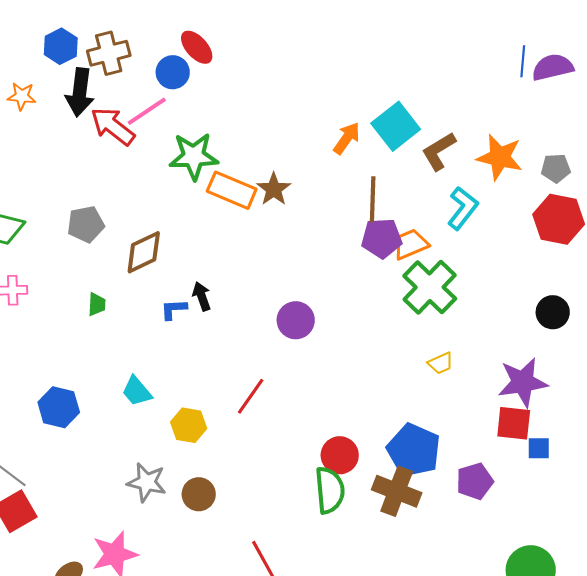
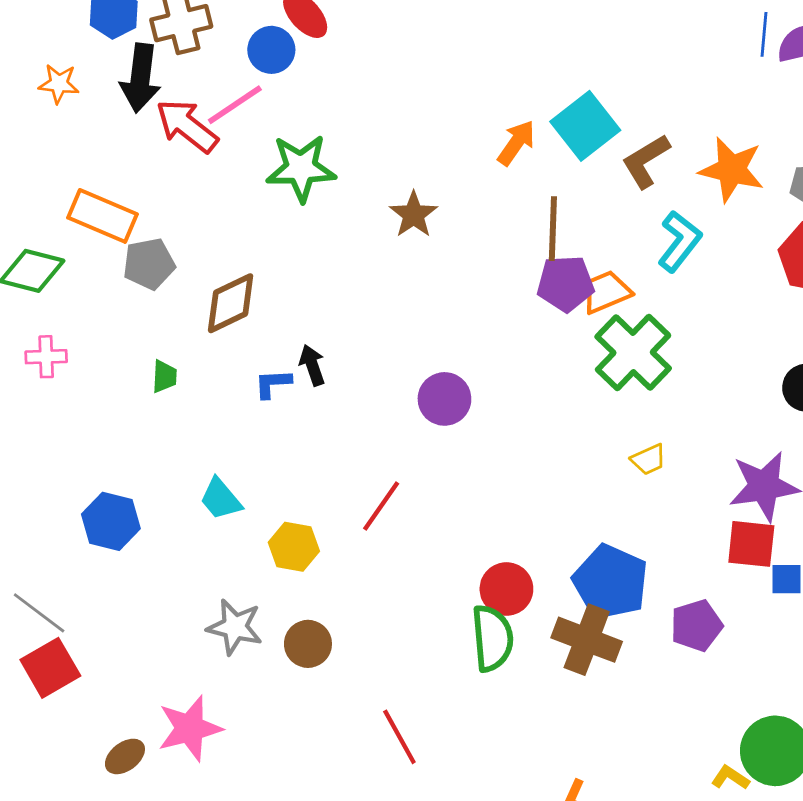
orange rectangle: (232, 190) -> (102, 216), moved

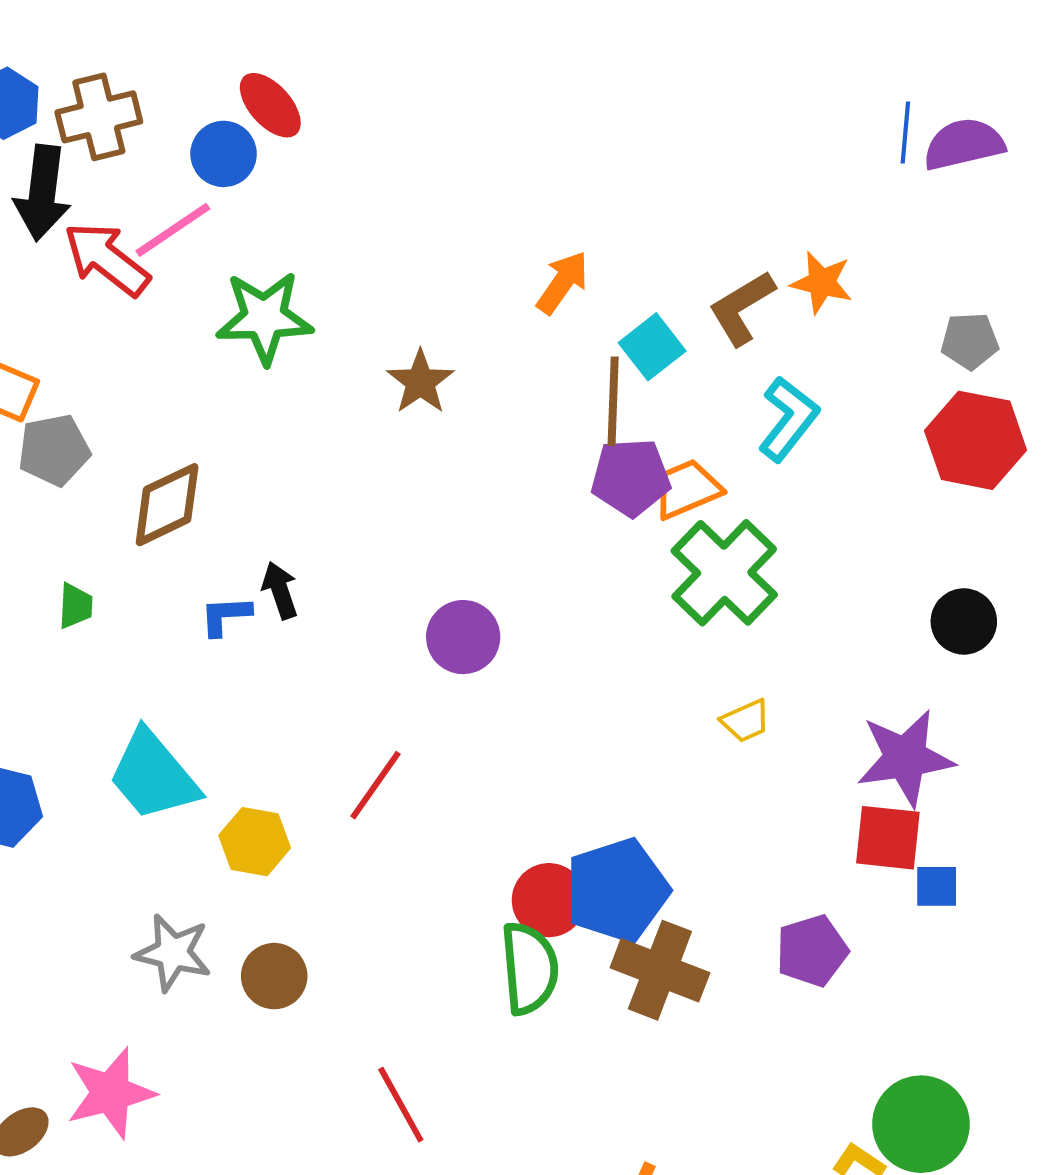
cyan square: (585, 126) -> (652, 347), moved, size x0.7
orange star: (732, 170) -> (822, 282), moved, size x0.7
cyan trapezoid: (221, 499) -> (153, 775), size x1.6
blue pentagon: (611, 582) -> (617, 890), moved, turned 30

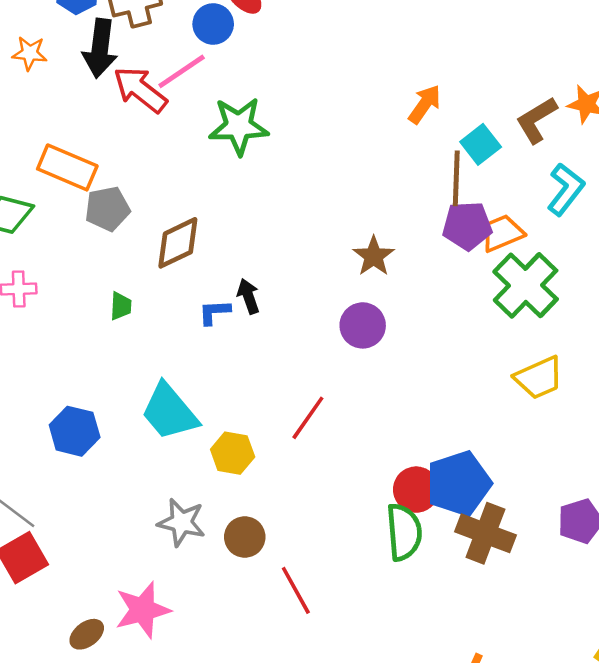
brown star: (420, 382) -> (374, 256), moved
yellow trapezoid: (746, 721) -> (539, 378), size x1.6
red line: (401, 1105) -> (296, 590), moved

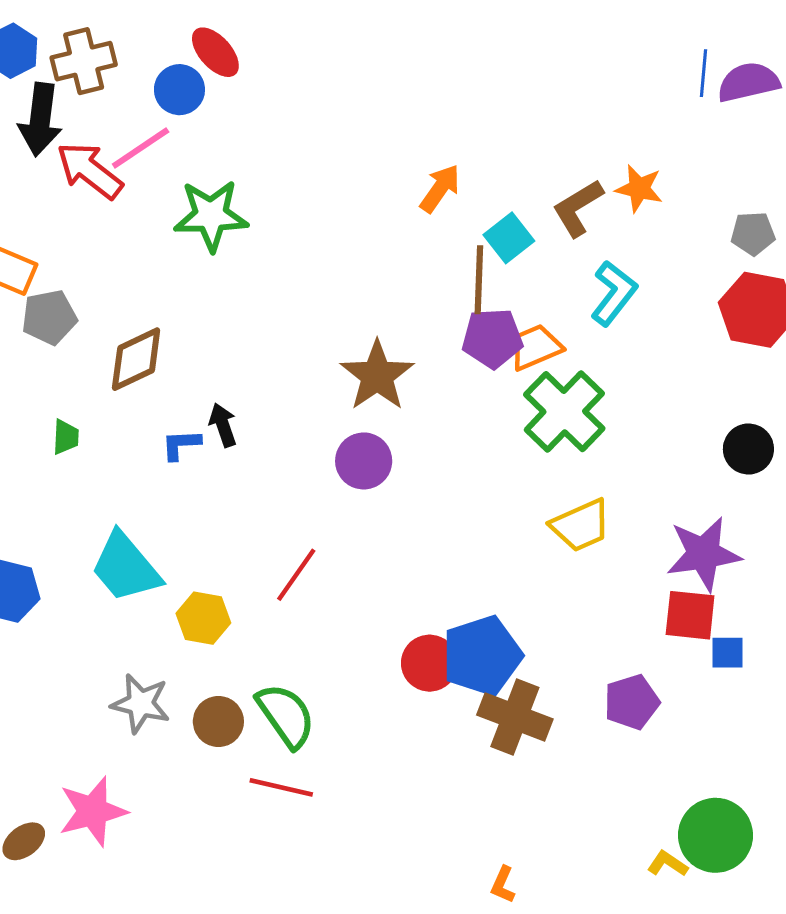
brown star: (374, 256) -> (377, 376), size x1.4
green semicircle: (404, 532) -> (286, 716), moved, turned -30
red line: (296, 590) -> (281, 787), turned -48

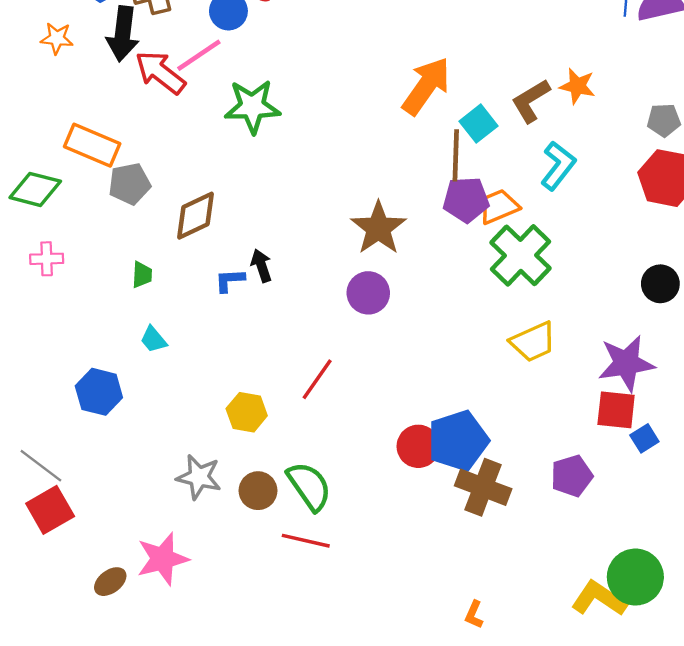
orange arrow: (440, 188) -> (426, 86), size x1.6
cyan trapezoid: (126, 567) -> (153, 339), moved, size x0.5
blue square: (727, 653) -> (644, 438), turned -32
yellow L-shape: (668, 864) -> (599, 599), size x1.8

